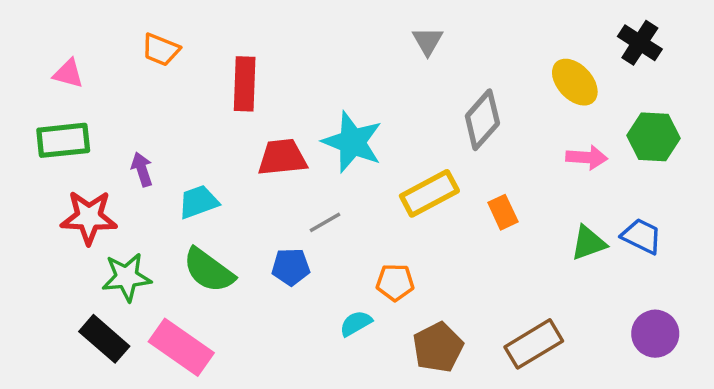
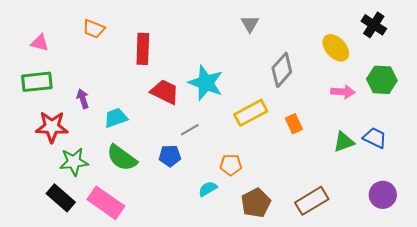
red trapezoid: (282, 157) -> (165, 92), turned 32

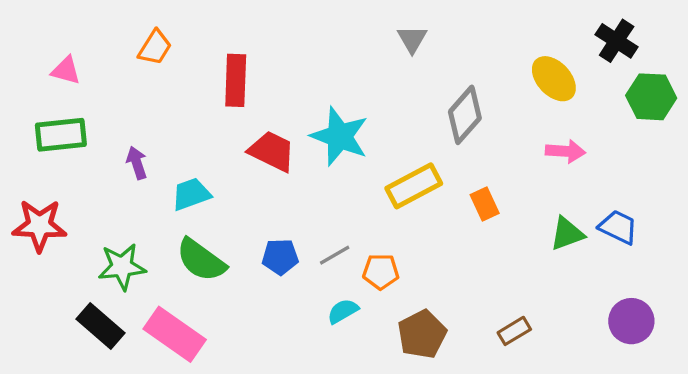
orange trapezoid: (94, 29) -> (155, 47), turned -80
green hexagon: (382, 80) -> (651, 97), moved
red star: (52, 127) -> (40, 225), moved
gray line: (190, 130) -> (335, 255), moved
brown rectangle: (312, 201) -> (514, 331), size x0.6

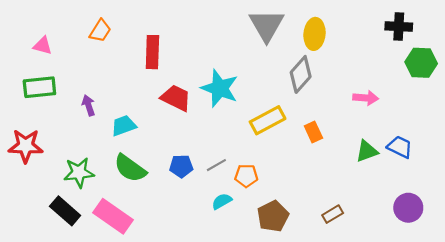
gray triangle: (412, 39) -> (267, 25), size x1.8
black cross: (617, 41) -> (399, 26), turned -30
yellow ellipse: (554, 79) -> (315, 34), moved, turned 48

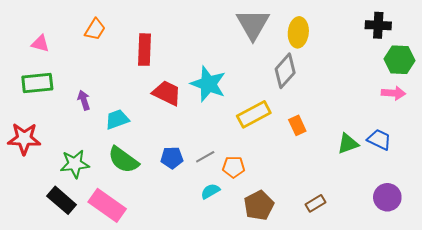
pink arrow: (366, 98) -> (393, 93), moved

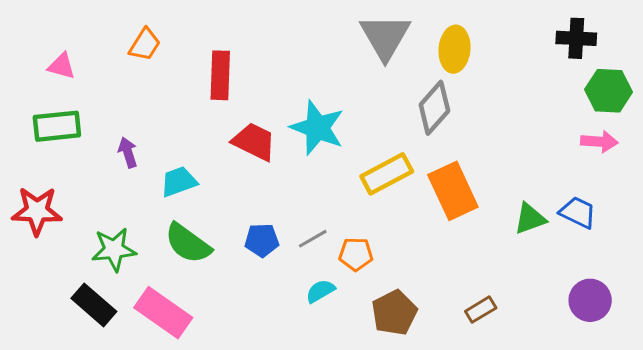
orange rectangle: (297, 125) -> (453, 191), size x1.8

